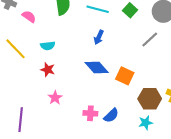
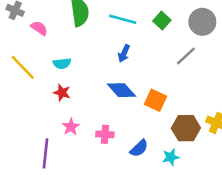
pink cross: (90, 113) -> (105, 134), moved
purple line: (21, 120) -> (46, 153), moved
cyan star: (146, 123) -> (171, 157), moved

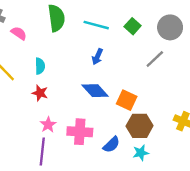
cyan semicircle: (62, 64) -> (40, 66), turned -84
brown hexagon: (186, 128) -> (140, 126), moved
pink cross: (105, 134) -> (80, 132), size x1.5
purple line: (46, 153) -> (42, 152), moved

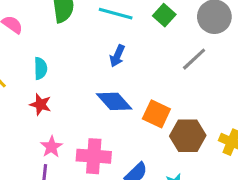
brown hexagon: (140, 126) -> (188, 136), moved

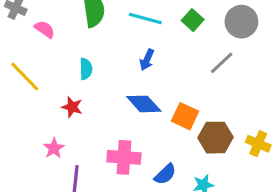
cyan semicircle: (40, 68) -> (86, 69), moved
pink star: (51, 147) -> (54, 148), moved

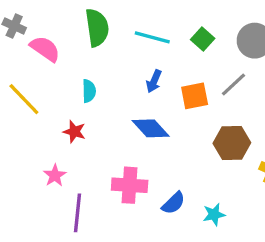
pink semicircle: (45, 29) -> (45, 49), size x1.4
orange square: (185, 116) -> (195, 96), moved, turned -36
brown hexagon: (216, 138) -> (232, 143), moved

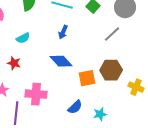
cyan semicircle: (89, 91) -> (23, 38), turned 64
orange square: (195, 96) -> (87, 78), moved
pink cross: (130, 185) -> (36, 94), moved

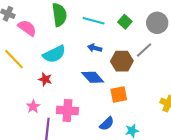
blue arrow: (63, 32) -> (95, 48), turned 80
cyan semicircle: (23, 38) -> (54, 54), size x1.6
brown hexagon: (111, 70) -> (122, 61), moved

